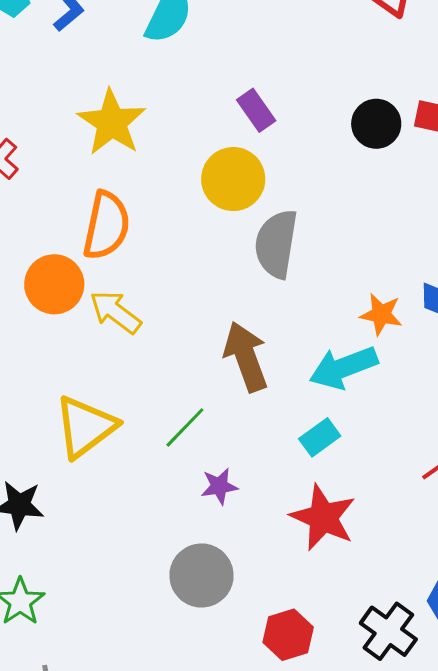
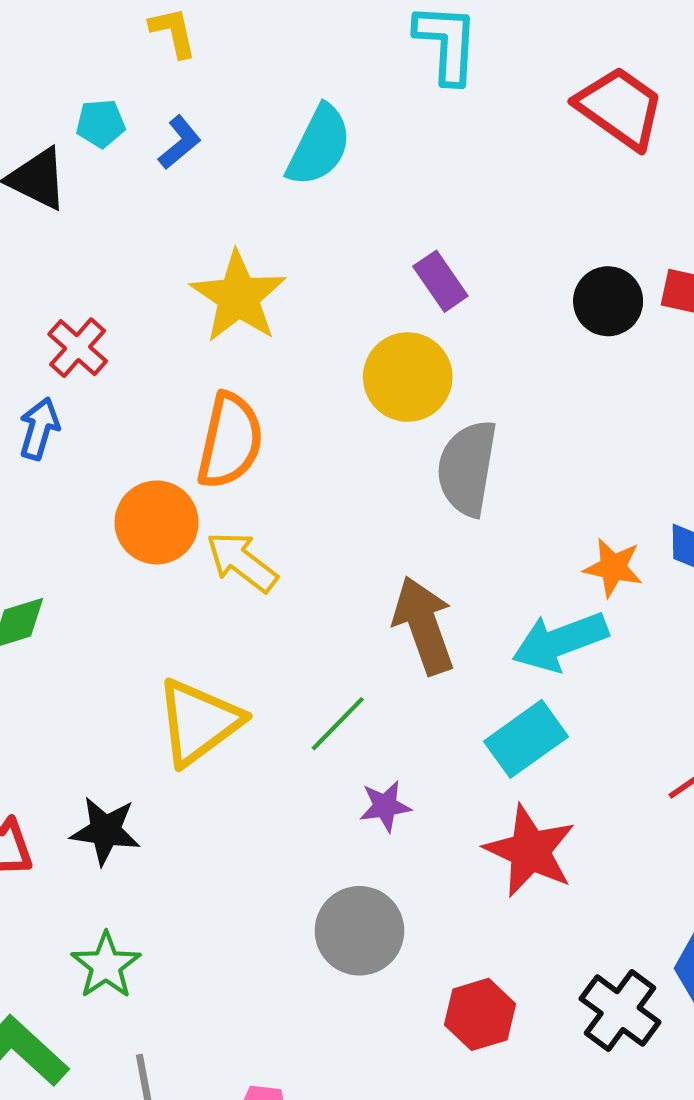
cyan rectangle: (320, 437) -> (526, 739), size x1.4

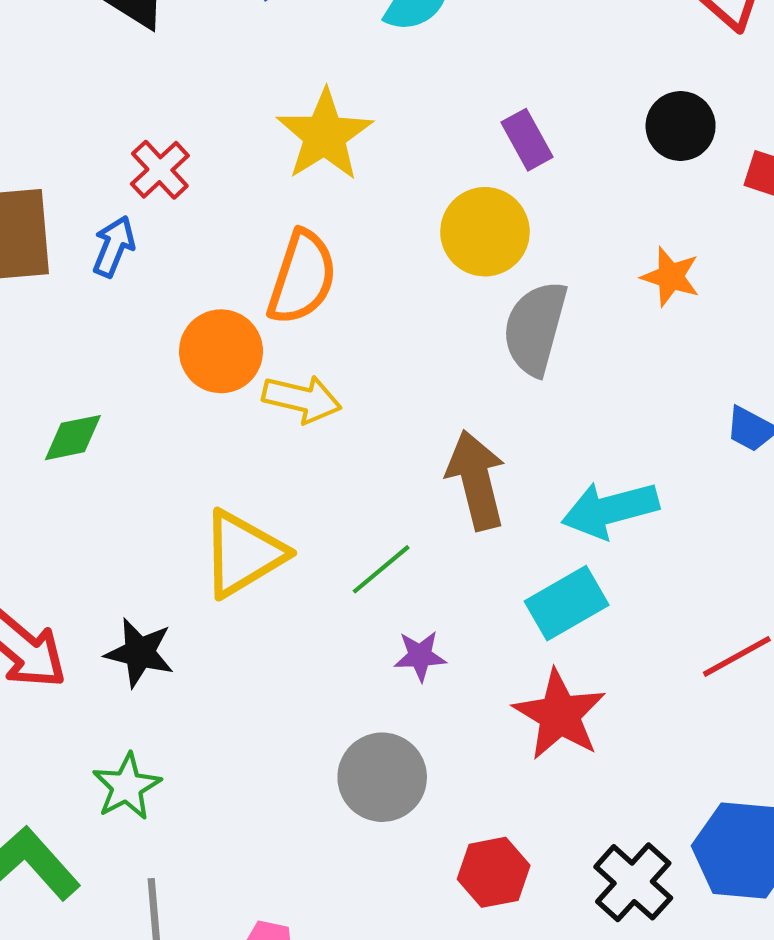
black circle: (608, 301) -> (681, 126), moved
yellow arrow: (242, 562) -> (302, 399), turned 150
orange star: (613, 568) -> (671, 277), moved

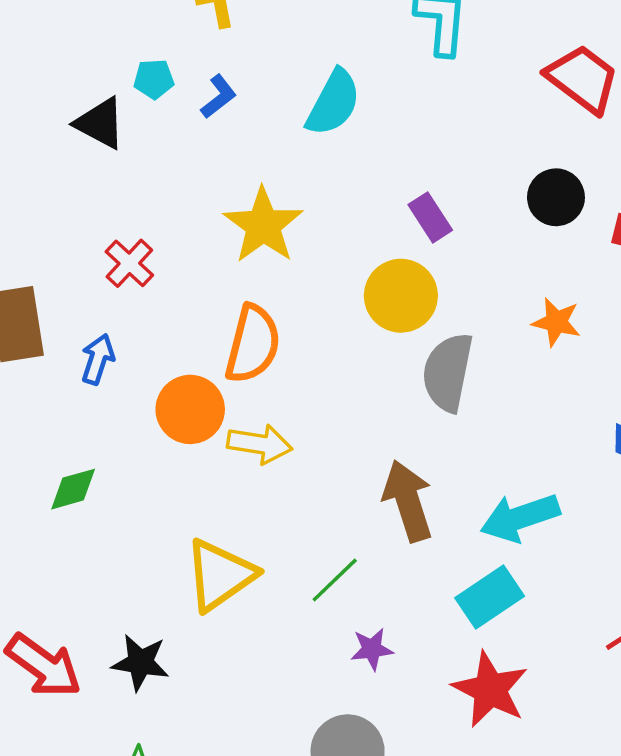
blue arrow: (114, 246) -> (98, 359), moved

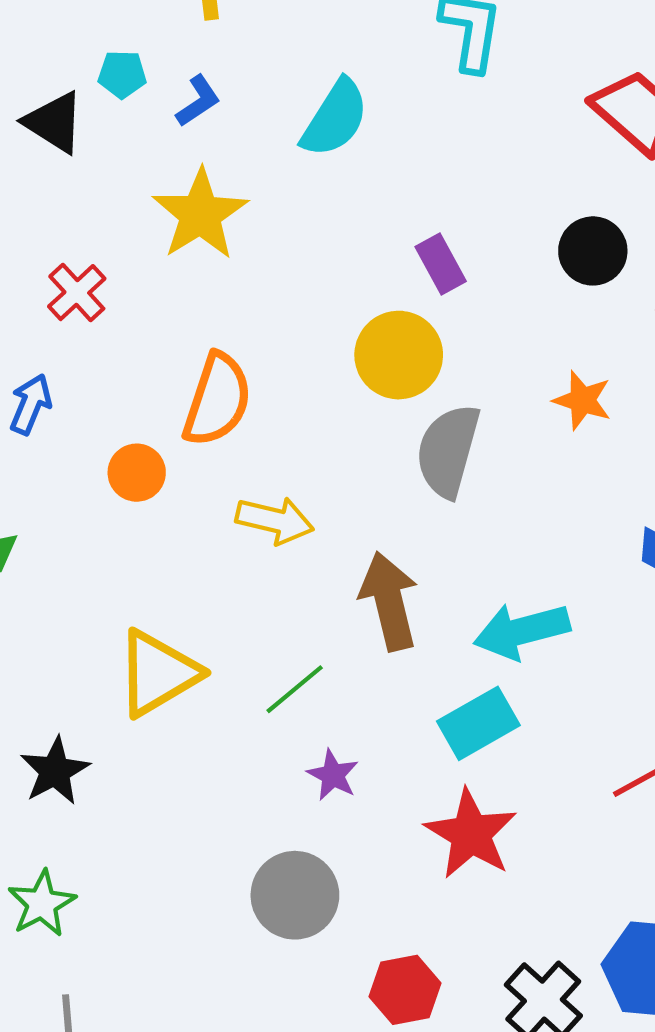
yellow star: (263, 225) -> (200, 214), moved
orange circle: (190, 409) -> (137, 473), size x0.7
yellow arrow: (260, 444) -> (275, 520), moved
purple star: (372, 649) -> (333, 775), turned 30
black star: (140, 662) -> (55, 771), turned 30

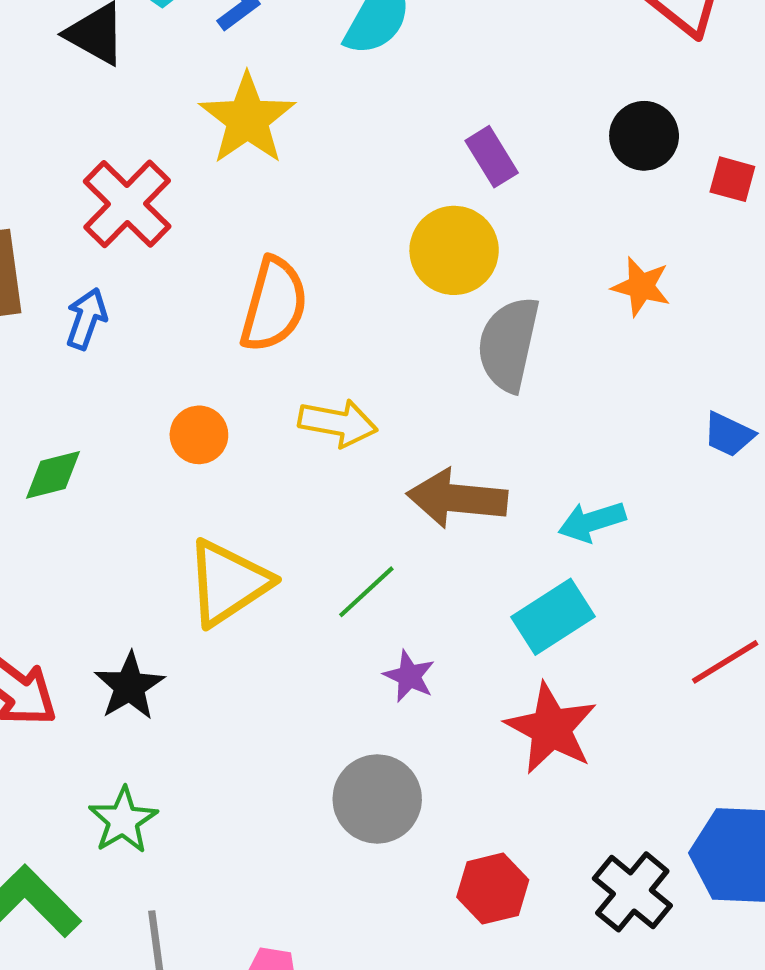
red cross: (77, 293) -> (127, 204), size x1.5
orange circle: (137, 473) -> (199, 435), moved
brown arrow: (389, 601) -> (457, 498), turned -68
cyan arrow: (522, 631) -> (592, 522), size x0.7

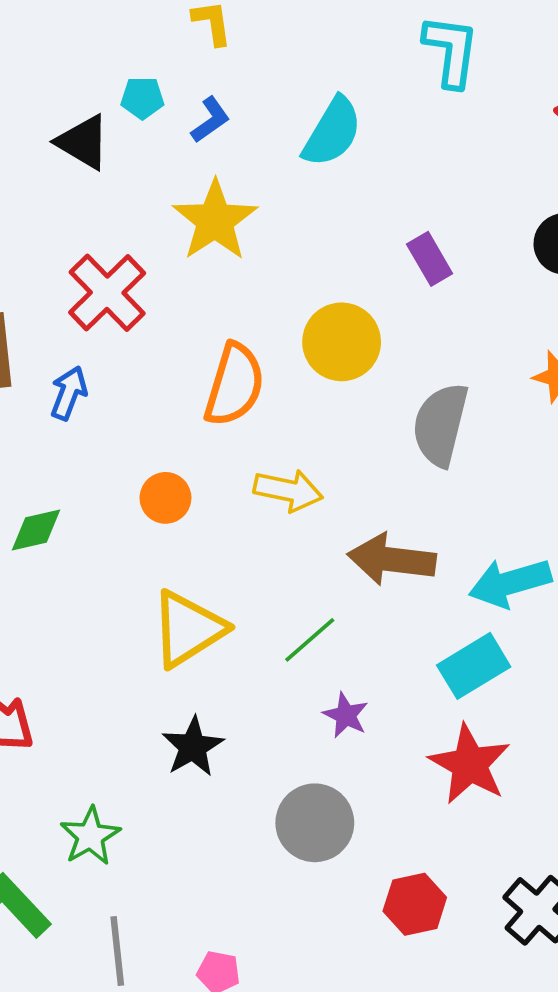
yellow circle: (454, 250) -> (342, 342), moved
cyan arrow: (592, 522) -> (510, 583), size x1.4
black star: (129, 686) -> (193, 747), moved

